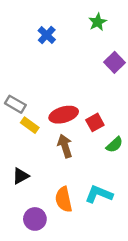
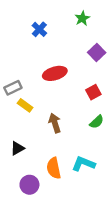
gray rectangle: (15, 104) -> (13, 88), turned -56
red ellipse: (64, 115) -> (55, 73), moved
red square: (95, 122) -> (93, 92), moved

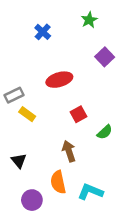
red square: (93, 92) -> (78, 114), moved
brown arrow: (55, 123) -> (69, 151), moved
black triangle: (17, 148) -> (19, 161), turned -40
cyan L-shape: (83, 164) -> (90, 192), moved

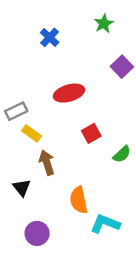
brown arrow: (69, 151) -> (47, 163), moved
orange semicircle: (58, 182) -> (79, 200), moved

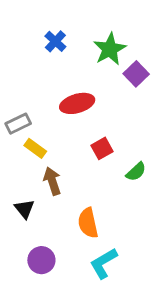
green star: (104, 24) -> (110, 49), moved, size x1.5
cyan L-shape: (105, 224) -> (103, 263), moved, turned -52

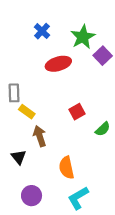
red ellipse: (77, 103) -> (58, 64), moved
gray rectangle: (18, 124) -> (14, 93), turned -66

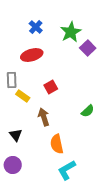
red ellipse: (58, 64) -> (32, 55), moved
red square: (77, 112) -> (51, 87), moved
brown arrow: (40, 136) -> (44, 117), moved
purple circle: (32, 196) -> (13, 165), moved

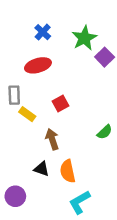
black triangle: (16, 135) -> (42, 169), moved, turned -32

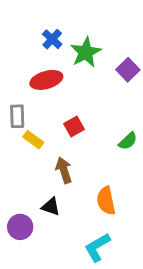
green star: (84, 38) -> (86, 52), moved
green semicircle: (105, 132) -> (128, 141), moved
orange semicircle: (68, 171) -> (106, 201), moved
purple circle: (15, 196) -> (20, 227), moved

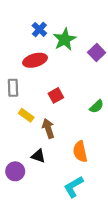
yellow rectangle: (33, 140) -> (26, 115), moved

